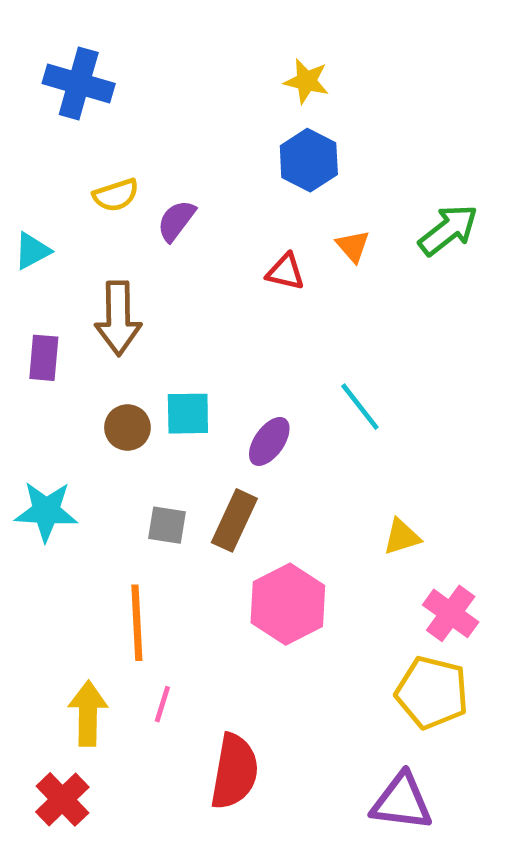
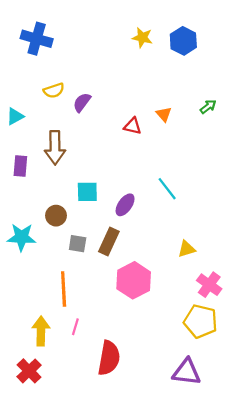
blue hexagon: (309, 160) -> (183, 41), moved
green arrow: (448, 230) -> (208, 107), size x0.6
brown circle: (127, 428) -> (56, 216), moved

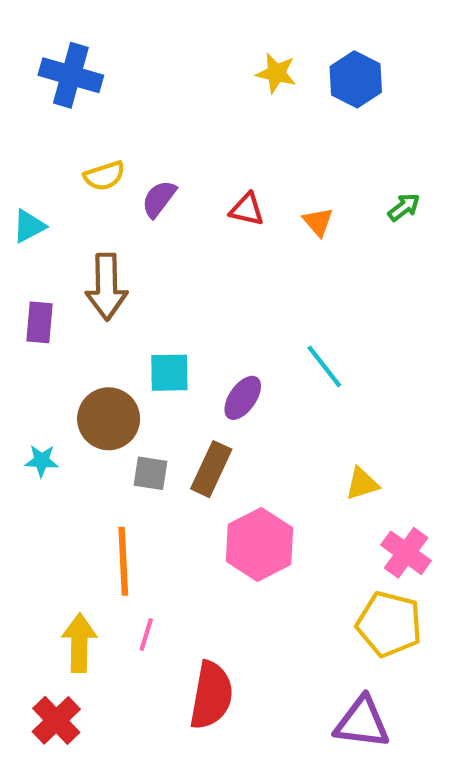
red triangle: (133, 126) -> (247, 209), moved
brown circle: (56, 216) -> (109, 419), size x1.5
cyan star: (21, 237) -> (42, 461), size x0.6

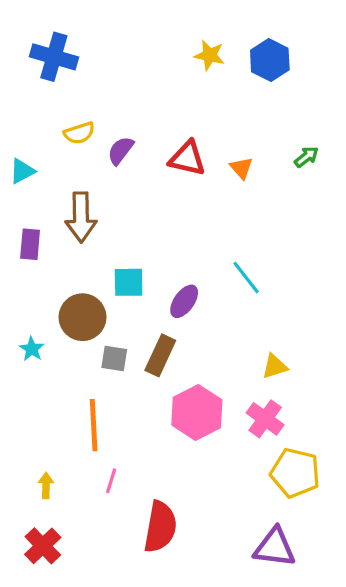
red triangle: (247, 209) -> (187, 158), size x1.4
cyan star: (42, 461) -> (32, 349), turned 30
pink cross: (406, 553) -> (265, 419), moved
yellow arrow: (79, 643) -> (46, 486), moved, size x0.6

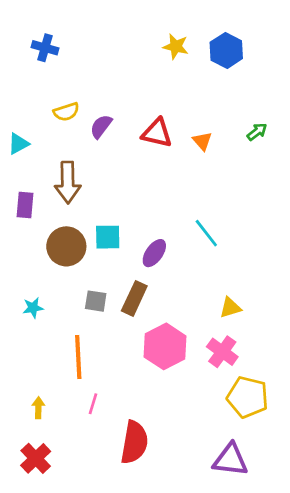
blue cross: (54, 57) -> (45, 48), size x0.7
brown circle: (82, 317) -> (66, 246), moved
cyan star: (32, 349) -> (33, 308), moved, turned 30

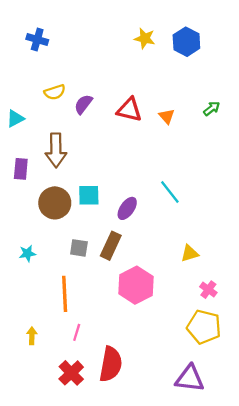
pink cross: (222, 352) -> (208, 290), moved, size x0.7
red cross: (36, 458) -> (71, 373), moved

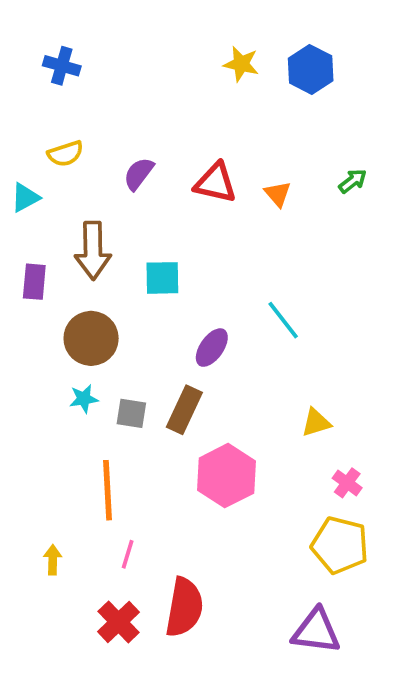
yellow semicircle: (55, 92) -> (65, 154), moved
cyan square: (89, 195) -> (162, 278), moved
cyan star: (27, 253) -> (84, 399), moved

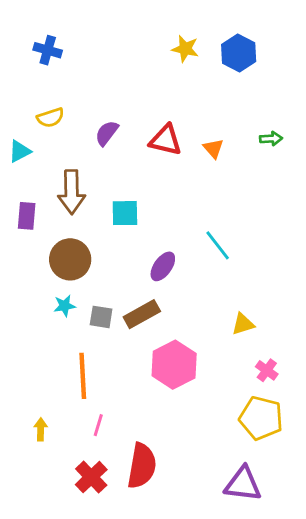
green arrow: (353, 181) -> (271, 139), turned 35
brown rectangle: (184, 410) -> (142, 314), turned 36

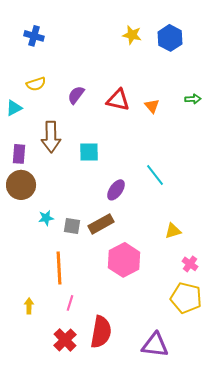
brown circle: (70, 259) -> (21, 185), moved
purple triangle: (243, 484) -> (155, 345), moved

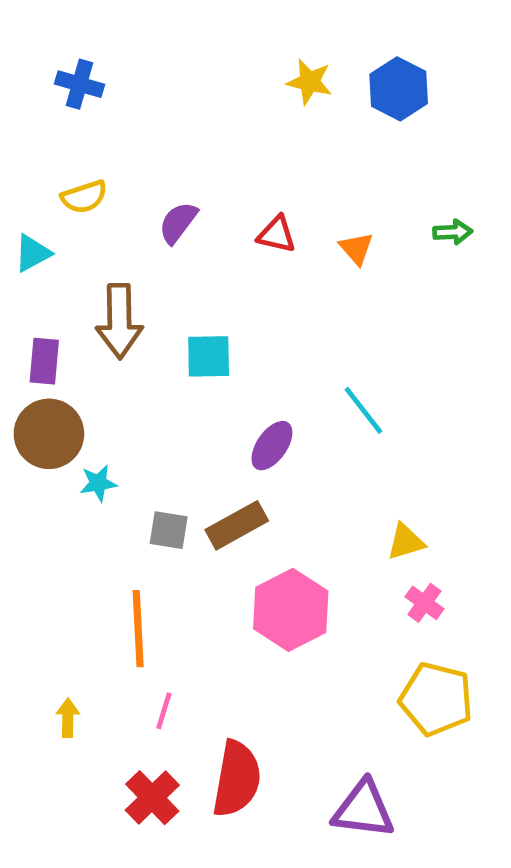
red triangle: (118, 100) -> (277, 234), size x0.7
cyan star: (46, 218) -> (98, 483), moved
pink cross: (190, 264) -> (424, 603), moved

